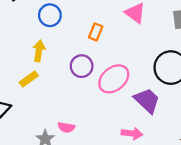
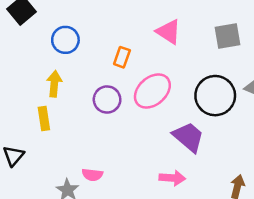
yellow rectangle: (29, 79) -> (44, 119), turned -60
pink ellipse: (114, 79) -> (152, 91), moved

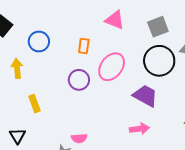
gray square: (227, 36) -> (158, 27), moved
yellow arrow: (54, 84) -> (17, 68), moved

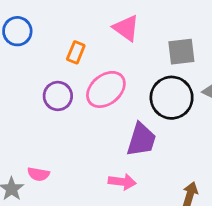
purple trapezoid: (145, 96) -> (141, 140), turned 64

